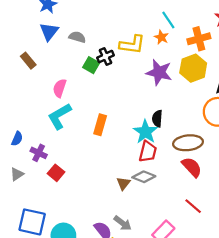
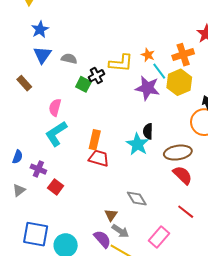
cyan line: (168, 20) -> (159, 71), moved
red trapezoid: (148, 152) -> (99, 158), moved, turned -85
gray diamond: (144, 177) -> (137, 198), moved, turned 40
brown triangle: (123, 183) -> (111, 215), moved

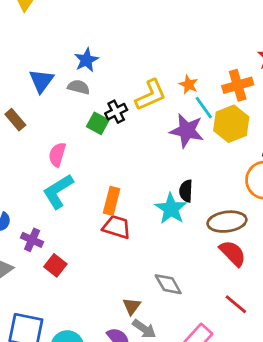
blue star: (40, 29) -> (86, 60), moved
yellow L-shape: (121, 63) -> (151, 95), turned -30

